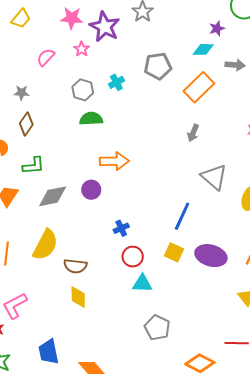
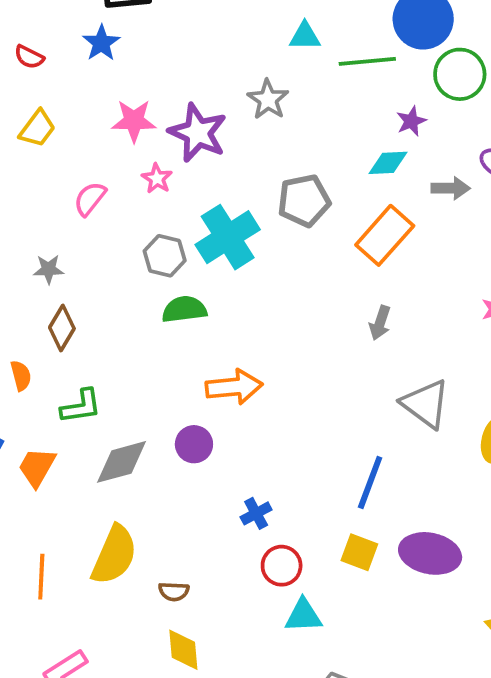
cyan cross: (116, 82) -> (228, 237), size x2.0
brown semicircle: (75, 266) -> (174, 591), size x0.7

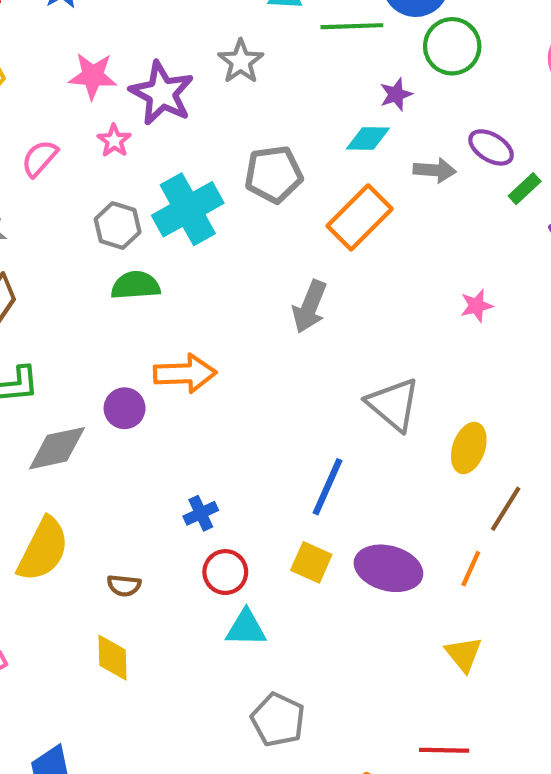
gray arrow: (380, 323) -> (310, 307), moved, size x1.4
purple circle: (194, 444) -> (125, 408), moved
brown semicircle: (174, 591) -> (124, 586), moved

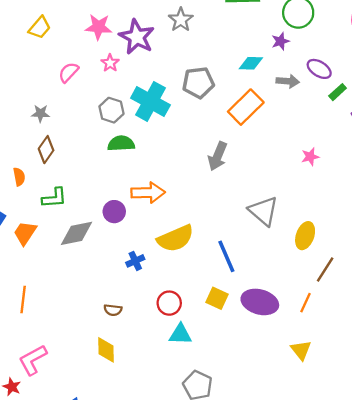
purple star: (396, 94) -> (280, 41), moved
cyan cross: (188, 209) -> (150, 101), turned -33
blue line: (327, 487) -> (226, 256), turned -48
blue cross: (201, 513) -> (135, 261), moved
yellow semicircle: (43, 549) -> (175, 238), moved, turned 39

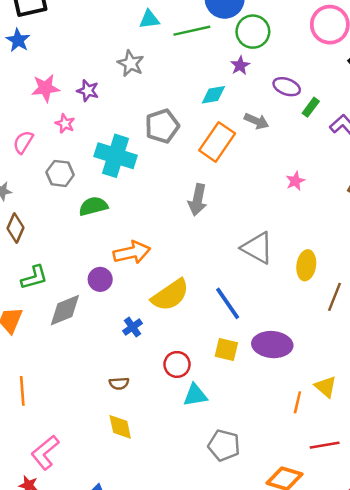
purple star: (137, 37) -> (88, 91), size x0.6
gray arrow: (288, 81) -> (256, 121), moved, turned 30
gray hexagon: (111, 110) -> (60, 173), moved
orange line: (305, 303) -> (297, 402), moved

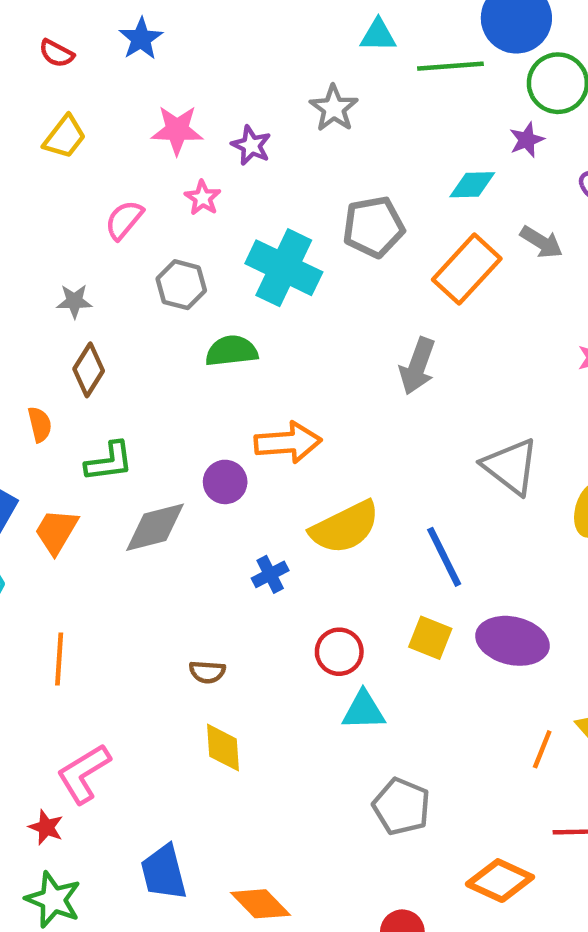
brown semicircle: (119, 383) -> (207, 672), moved

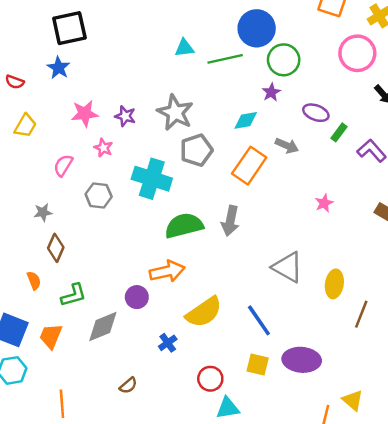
gray star: (334, 108) -> (175, 113), moved, size x1.4
green semicircle: (232, 351) -> (184, 226), moved, size x1.4
brown semicircle: (207, 672) -> (128, 385), moved, turned -36

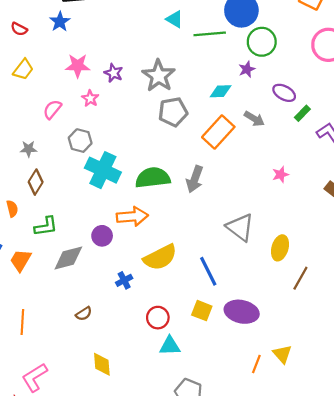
cyan triangle: (184, 48) -> (175, 19), turned 30
cyan cross: (152, 179) -> (103, 170), moved

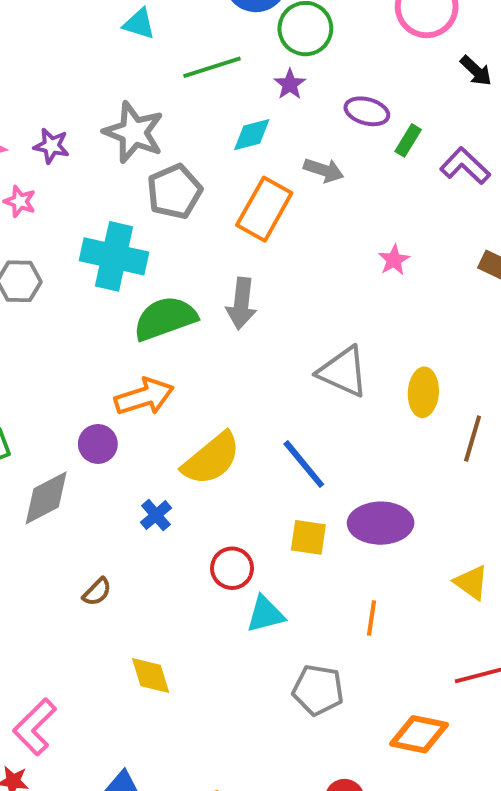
green line: (210, 34) -> (212, 67), moved
cyan cross: (103, 170) -> (114, 256), moved
orange line: (256, 364) -> (372, 618), moved

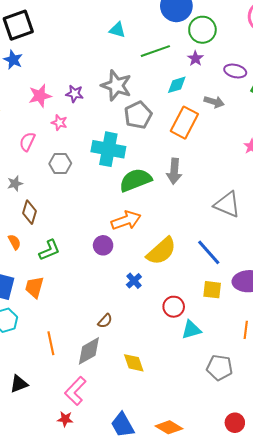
gray diamond: (46, 498) -> (89, 351), moved

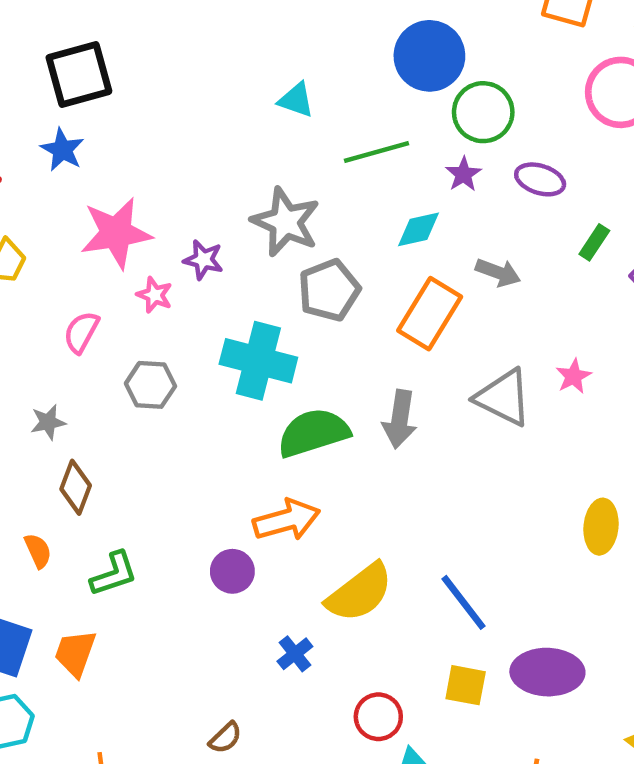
purple ellipse: (235, 71) -> (540, 179), moved
purple star: (75, 94) -> (203, 260), moved
pink star: (40, 96) -> (116, 233), size x1.4
gray triangle: (227, 204) -> (503, 398), moved

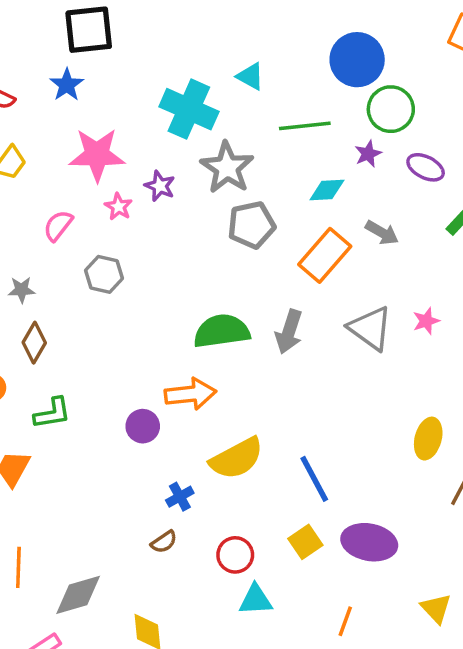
cyan cross: (258, 361) -> (189, 109), moved
yellow square: (466, 685) -> (305, 542), turned 36
brown semicircle: (225, 738) -> (164, 542), moved

